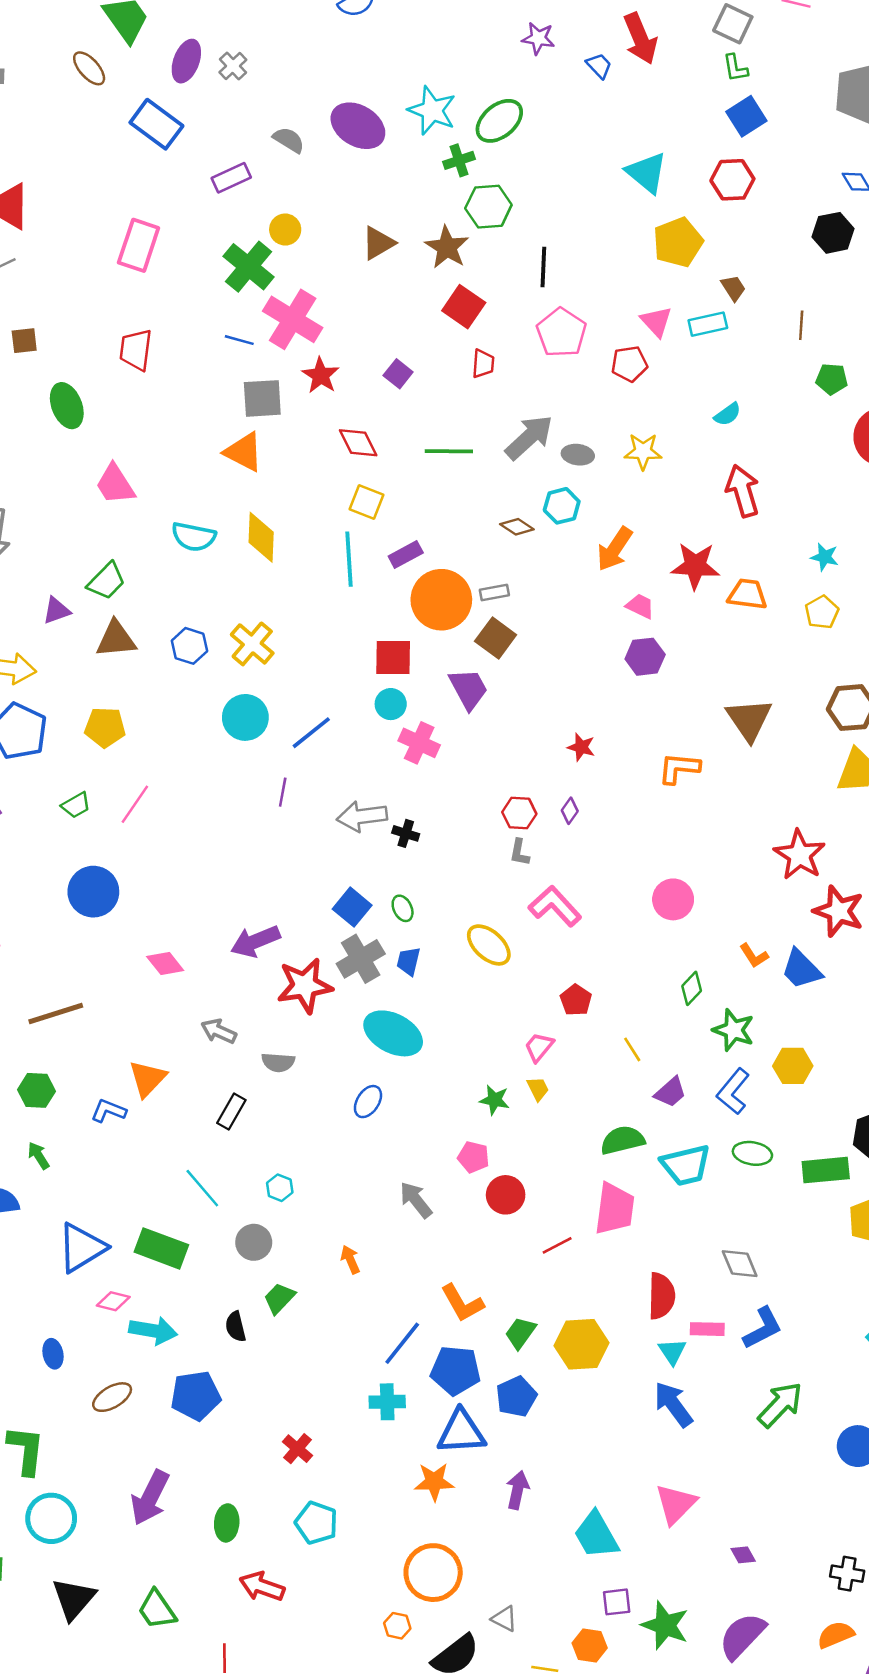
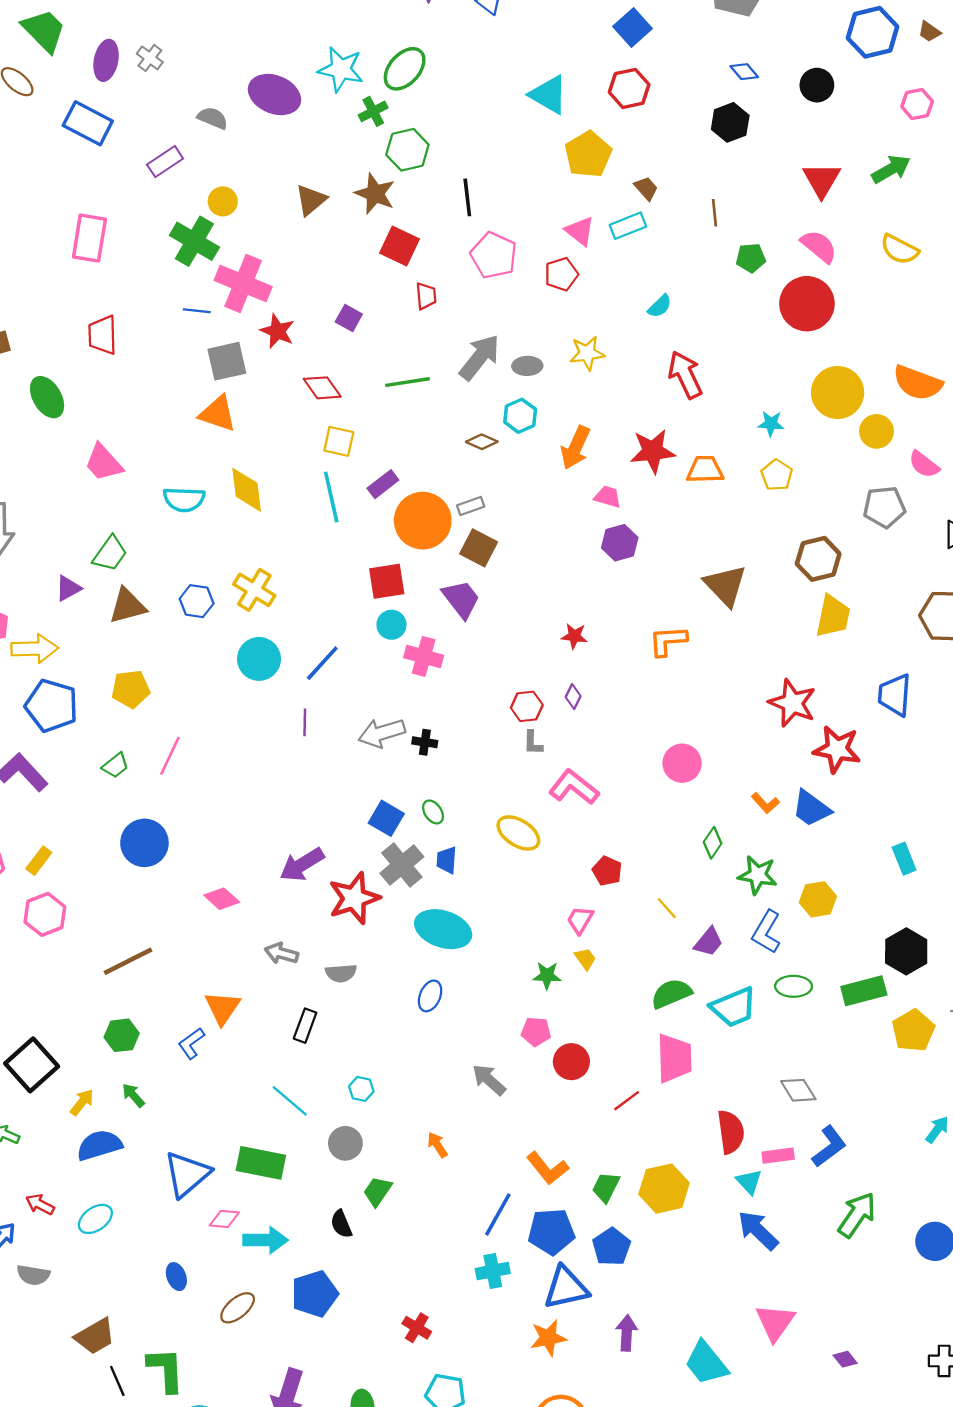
blue L-shape: (109, 1111) -> (191, 1043), turned -48

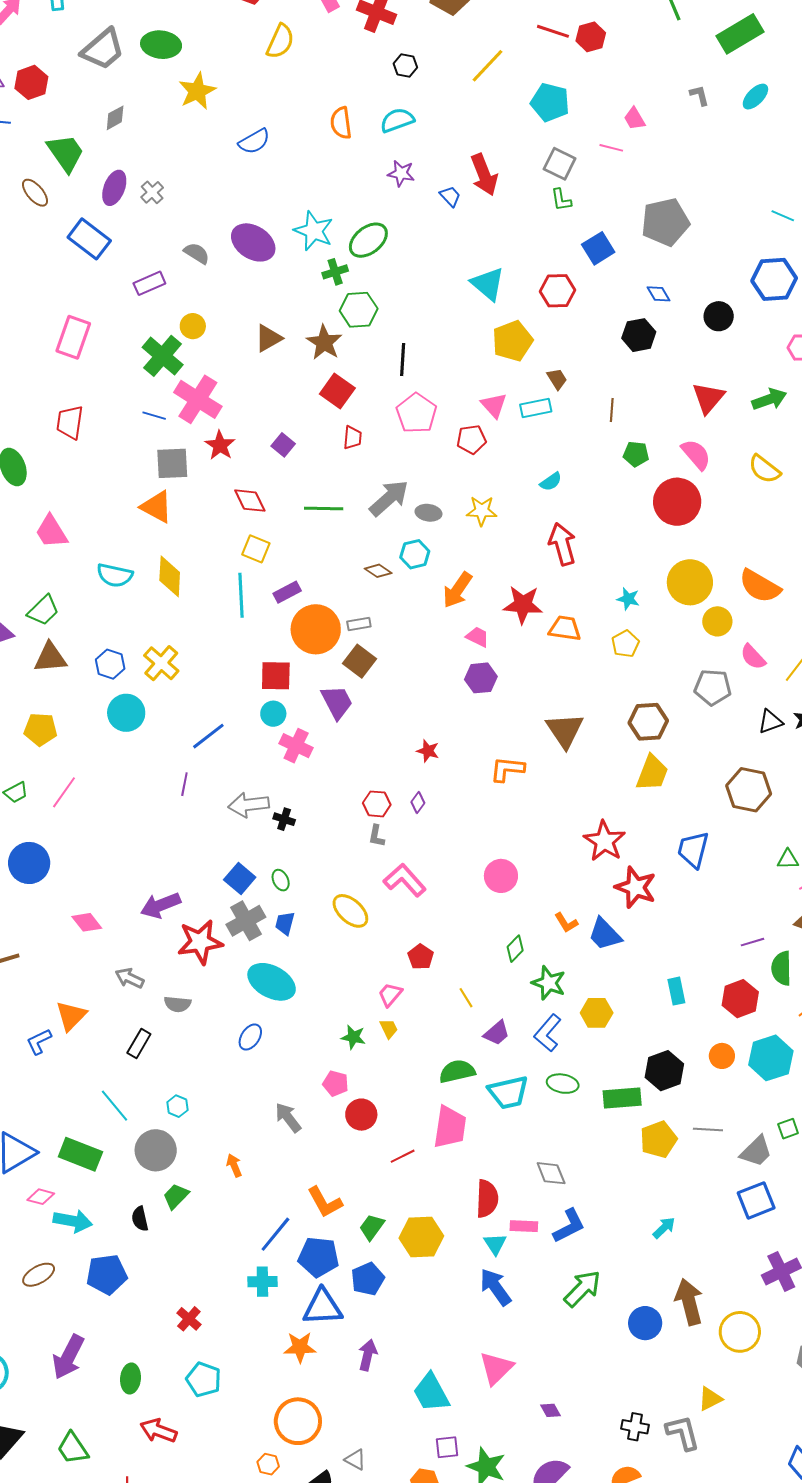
blue square: (633, 28) -> (598, 248), moved
cyan circle: (259, 659) -> (126, 713), moved
gray circle: (345, 1143) -> (156, 1150), size x1.4

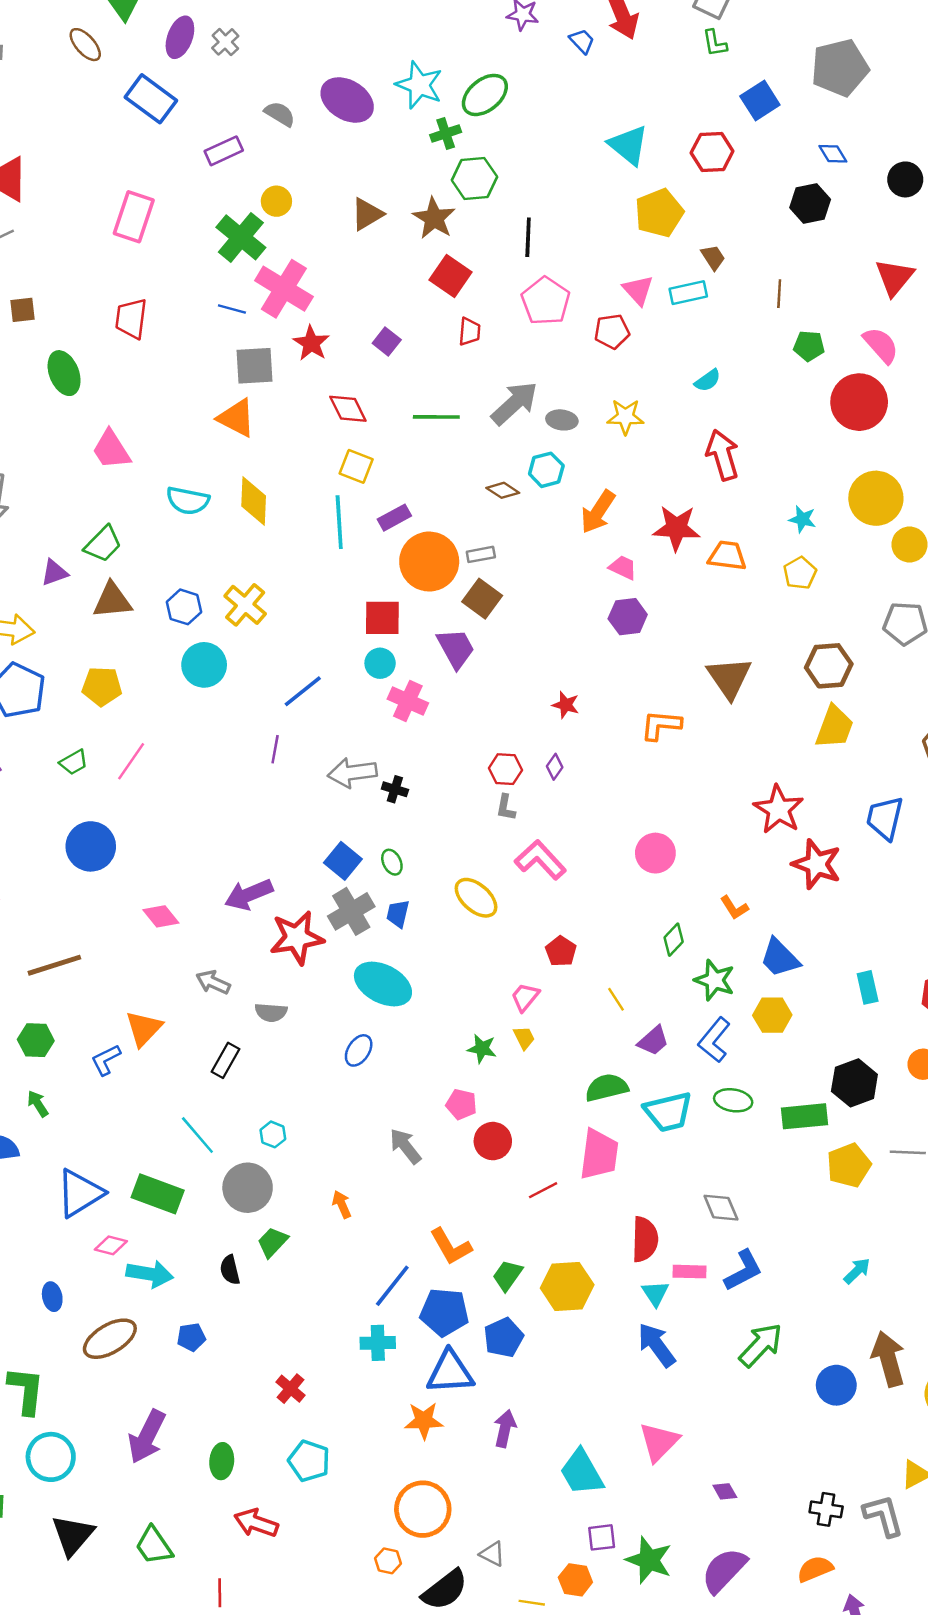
blue trapezoid: (605, 934) -> (780, 958), moved
blue pentagon: (107, 1274) -> (191, 1337), size x0.6
brown ellipse: (39, 1275) -> (110, 1339), size x1.4

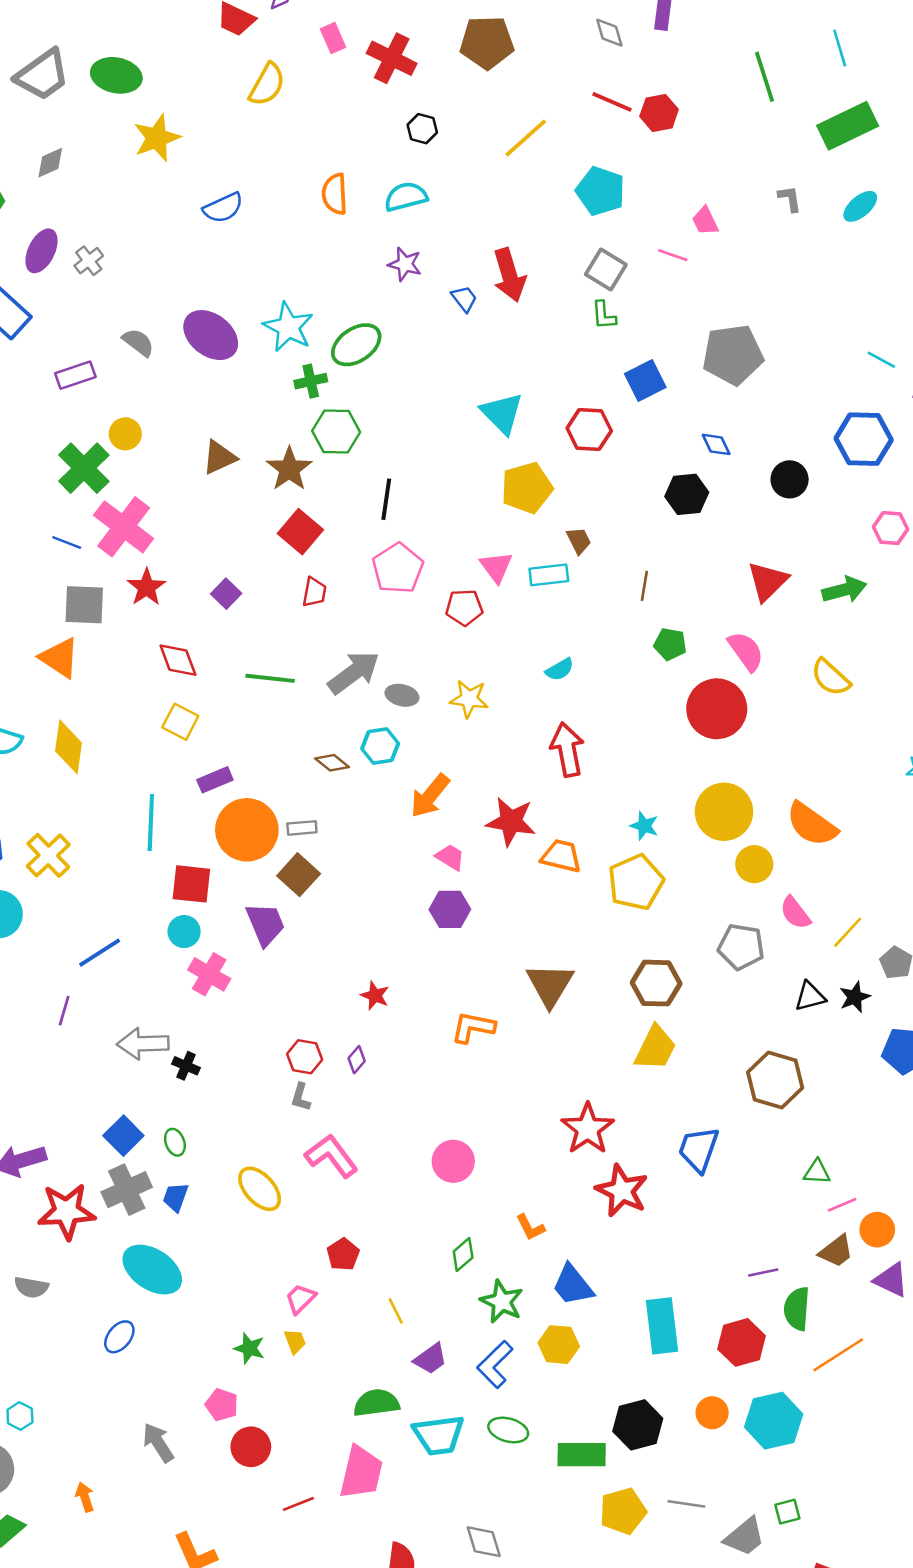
cyan line: (339, 522) -> (151, 823), moved
yellow pentagon: (800, 573) -> (636, 882), size x1.6
cyan rectangle: (868, 987) -> (662, 1326), size x1.6

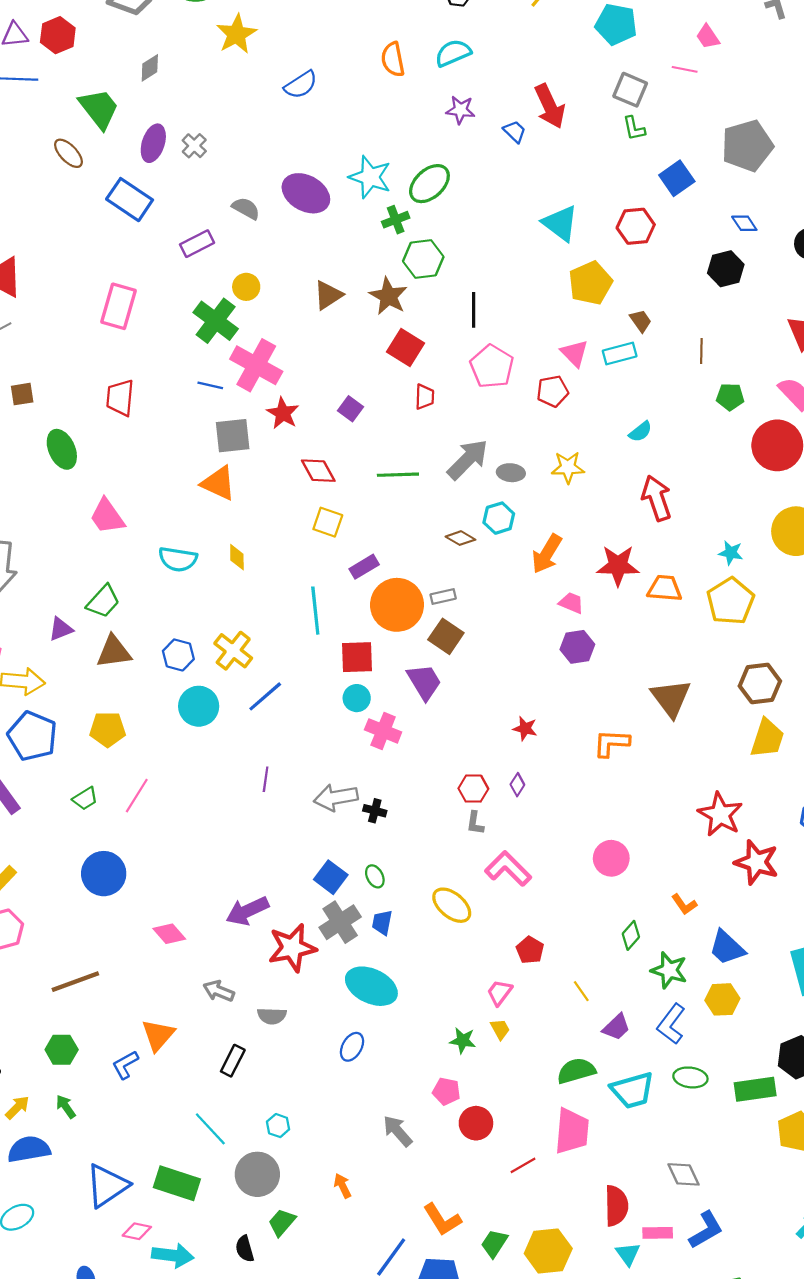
yellow diamond: (69, 747) -> (237, 557), size x0.6
blue line: (100, 953) -> (265, 696), moved

